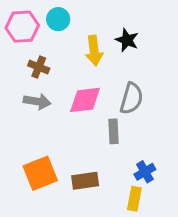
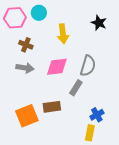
black star: (127, 40) -> (99, 23), moved
gray rectangle: (114, 131) -> (76, 88), turned 35
brown rectangle: (85, 181) -> (52, 107), moved

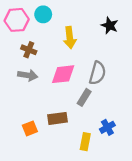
orange square: (27, 116) -> (30, 128), size x0.6
yellow rectangle: (90, 133) -> (85, 142), moved

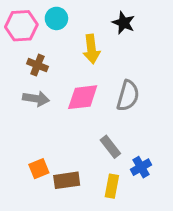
black star: (110, 25) -> (124, 23), moved
gray rectangle: (84, 97) -> (110, 147), moved, turned -70
brown rectangle: (58, 118) -> (67, 180), moved

